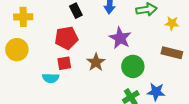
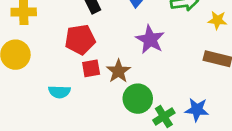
red square: (64, 63) -> (91, 68), moved
green circle: (133, 66) -> (138, 99), moved

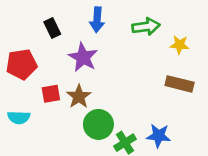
red pentagon: (80, 40) -> (22, 64), moved
purple star: (150, 40) -> (83, 57), moved

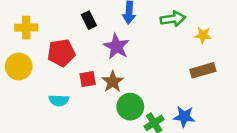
brown rectangle: (180, 84) -> (203, 70), turned -30

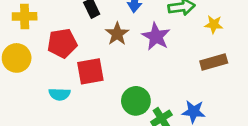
purple star: (116, 46) -> (156, 37), moved
red square: (88, 79) -> (90, 71), size x1.5
brown star: (113, 82) -> (117, 34), moved

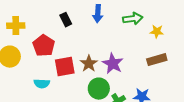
brown star: (117, 34) -> (89, 64), moved
purple star: (156, 37) -> (113, 64), moved
red pentagon: (62, 43) -> (44, 46), turned -30

